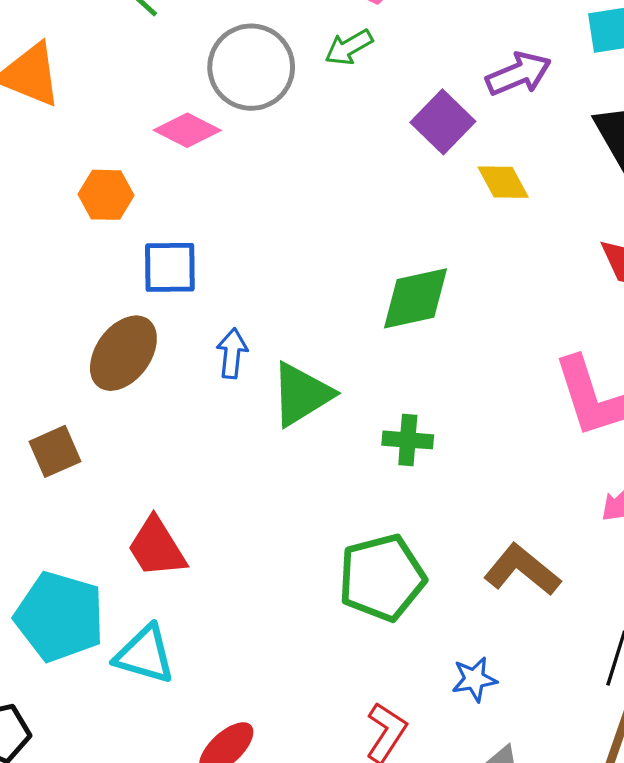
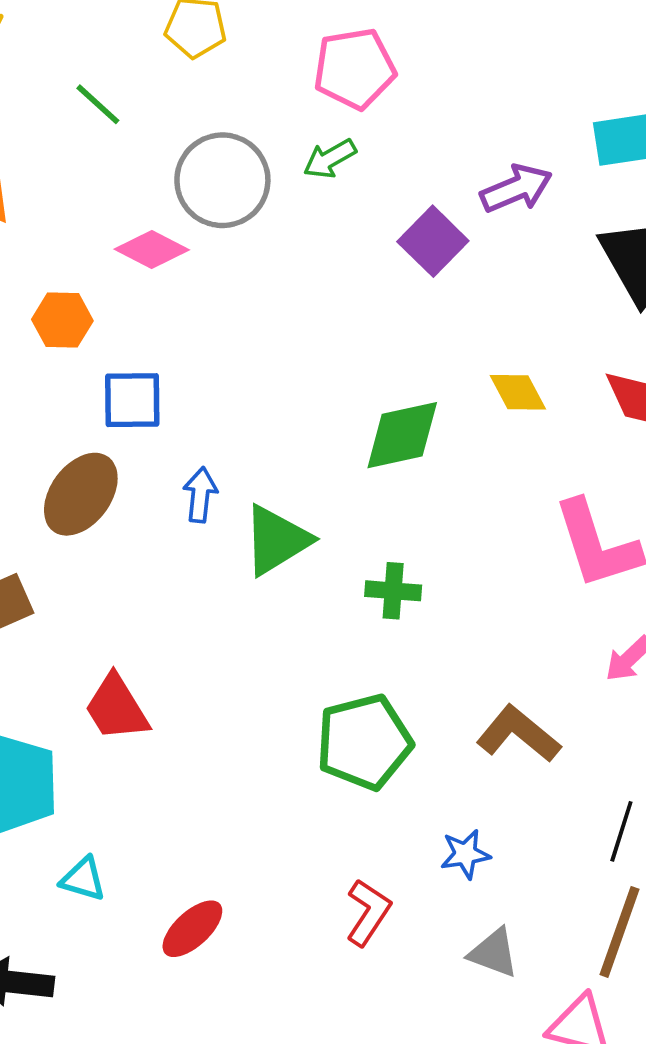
yellow diamond: (503, 182) -> (518, 392), moved
cyan triangle: (145, 655) -> (83, 879), moved, size x0.7

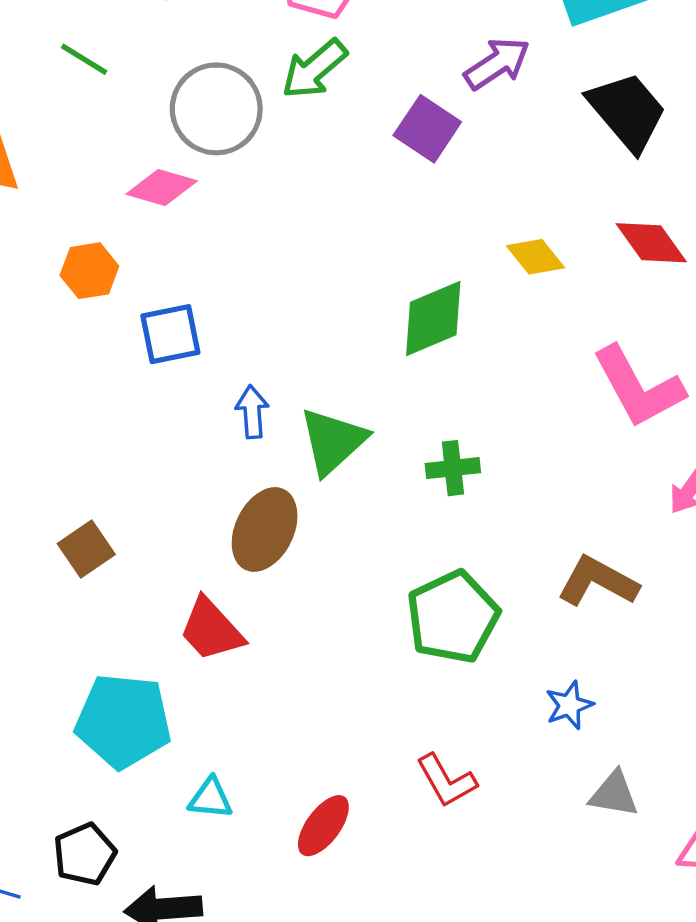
green arrow: (330, 159) -> (314, 69), size x1.4
brown ellipse: (81, 494) -> (265, 530), moved
red L-shape: (368, 912) -> (446, 781), moved, turned 128

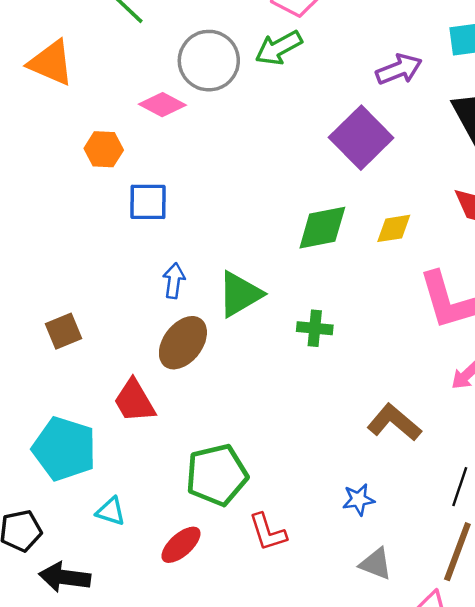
purple square: (427, 129) -> (361, 138), moved, size x1.4
yellow diamond: (535, 257) -> (394, 228), moved, turned -72
blue arrow: (252, 412) -> (174, 281), moved
green pentagon: (453, 617) -> (217, 475), moved

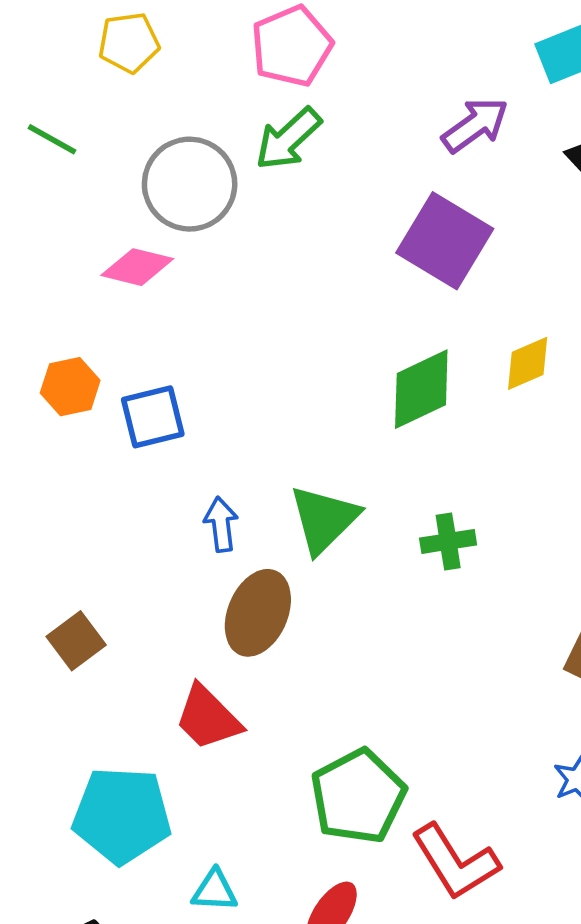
orange hexagon: (104, 149) -> (70, 387), moved
red L-shape: (268, 532) -> (455, 862), size x1.4

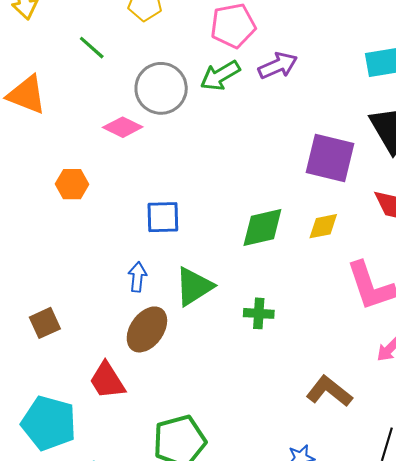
purple arrow: (475, 125) -> (278, 66), moved
purple square: (445, 241) -> (330, 158), moved, turned -30
blue square: (153, 417) -> (163, 217), moved

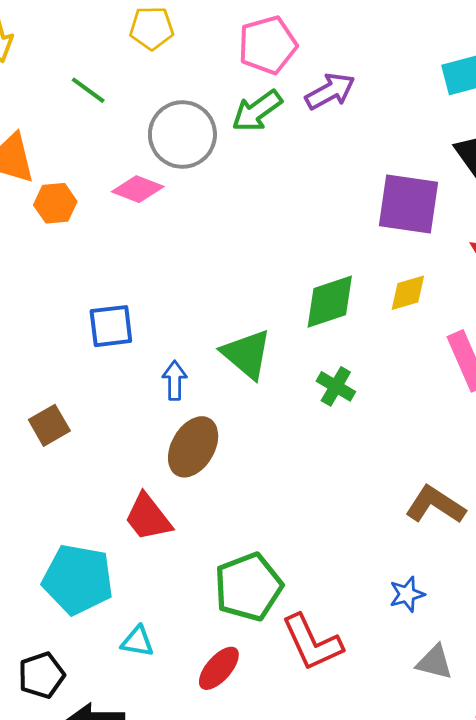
orange hexagon: (72, 184) -> (55, 203), moved
blue square: (163, 217) -> (111, 326), moved
green triangle: (194, 286) -> (247, 354), moved, turned -42
green cross: (259, 313) -> (336, 386), moved, turned 32
brown square: (45, 323) -> (49, 425), moved

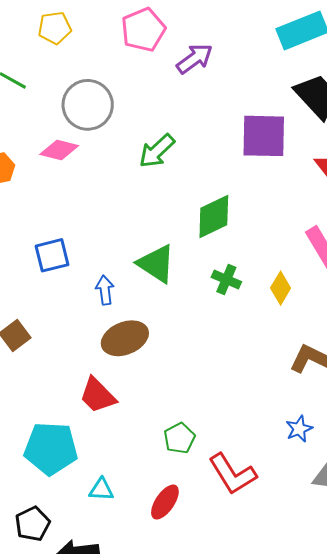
green arrow: (257, 111) -> (157, 151), moved
yellow diamond: (408, 293) -> (281, 288), moved, turned -36
brown ellipse: (193, 447) -> (125, 338), turned 45
green pentagon: (248, 587) -> (179, 438), size x0.6

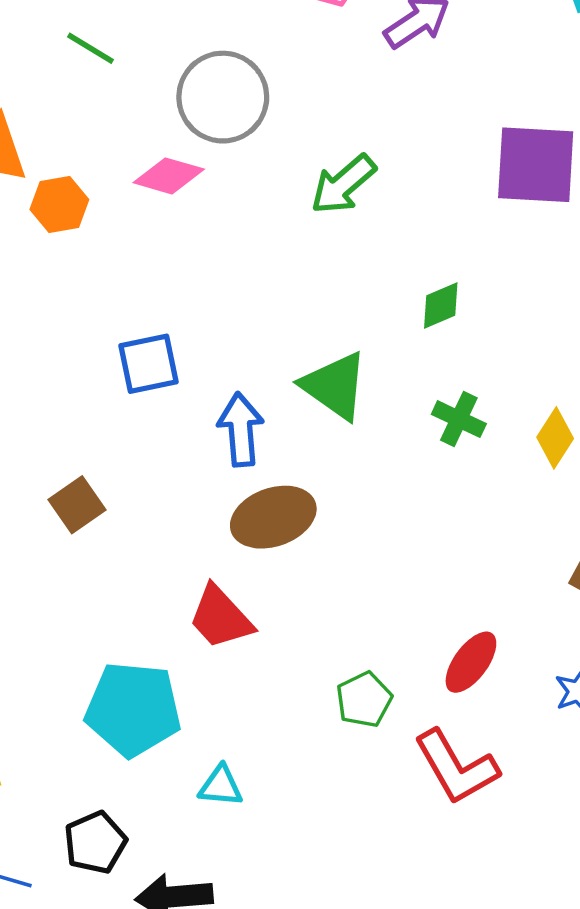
green diamond: (214, 216) -> (441, 305), size x0.6
blue arrow: (105, 290) -> (241, 430), size x1.4
red ellipse: (165, 502) -> (471, 662), moved

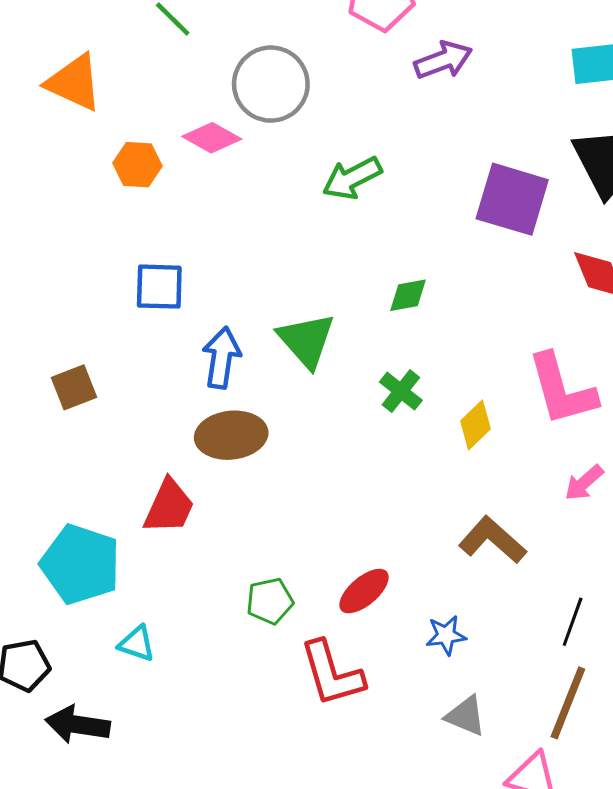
orange hexagon: (59, 205) -> (137, 165), moved
red trapezoid: (221, 617) -> (169, 507), turned -126

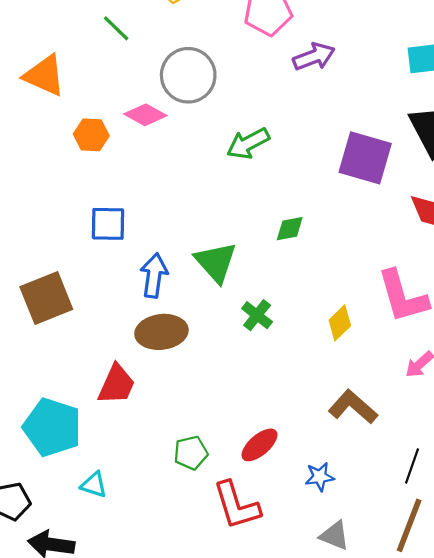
brown square: (74, 387) -> (46, 298), size x1.6
green cross: (401, 391) -> (257, 315), moved

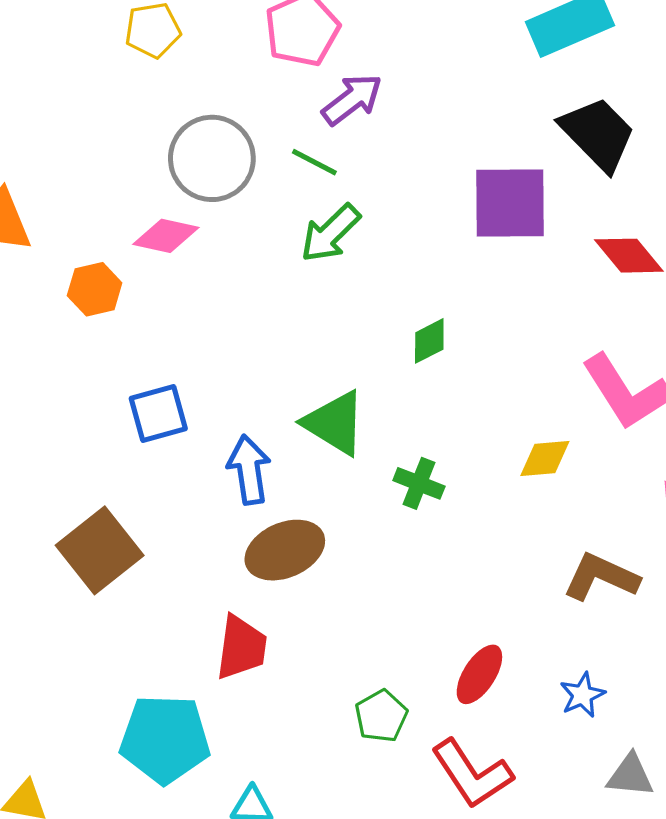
green line: (116, 28) -> (314, 162), moved
purple arrow: (314, 57) -> (352, 99), moved
yellow diamond: (340, 323) -> (545, 459), turned 56

